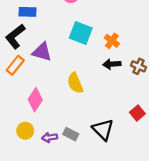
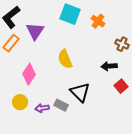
purple triangle: (42, 52) -> (35, 31), turned 48
black arrow: (112, 64) -> (109, 66), moved
black triangle: (103, 130) -> (80, 92), moved

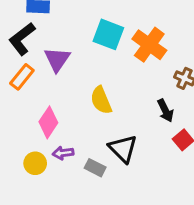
orange cross: (98, 21) -> (149, 45), size x1.6
black arrow: (109, 66) -> (165, 111), turned -112
purple arrow: (42, 108) -> (63, 153), moved

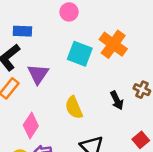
orange cross: (149, 45) -> (113, 44), moved
black arrow: (165, 111) -> (117, 100), moved

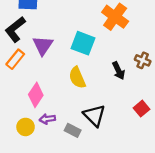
cyan square: (80, 54) -> (83, 43), moved

